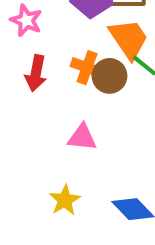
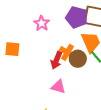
red arrow: (36, 73) -> (56, 60), moved

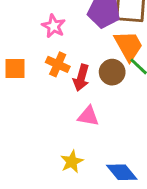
orange cross: (67, 52) -> (58, 64), moved

